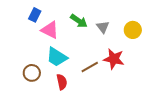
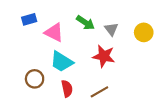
blue rectangle: (35, 15) -> (29, 19), moved, turned 48
red star: (114, 59) -> (104, 56), moved
brown line: (90, 67) -> (99, 92), moved

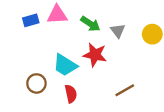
pink triangle: (54, 32) -> (57, 15), moved, turned -30
red star: (104, 56) -> (95, 55), moved
brown line: (99, 92) -> (125, 90), moved

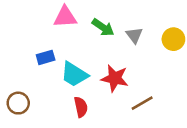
blue rectangle: (31, 20) -> (46, 57), moved
red star: (95, 55) -> (115, 78), moved
brown circle: (36, 83) -> (18, 103), moved

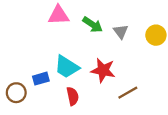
blue rectangle: (46, 57) -> (41, 79), moved

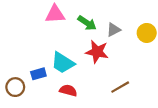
gray triangle: (121, 32) -> (114, 30), turned 40
red star: (103, 70) -> (97, 52), moved
red semicircle: (73, 96) -> (68, 90), turned -63

